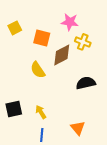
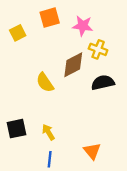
orange square: (42, 38) -> (50, 18), moved, turned -30
black semicircle: (86, 83) -> (103, 83), moved

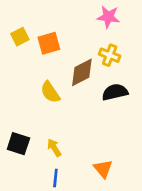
orange square: (50, 18) -> (49, 43), moved
pink star: (83, 26) -> (108, 17), moved
black square: (17, 129) -> (18, 144), turned 30

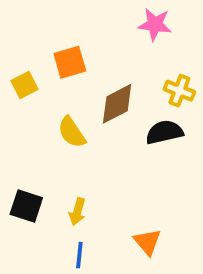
yellow square: (20, 37) -> (24, 85), moved
yellow cross: (110, 55) -> (179, 91), moved
yellow arrow: (54, 148) -> (77, 212), turned -132

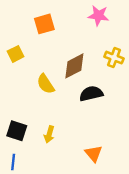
orange square: (70, 62) -> (44, 24), moved
black semicircle: (164, 132) -> (91, 94), moved
blue line: (79, 255) -> (13, 162), moved

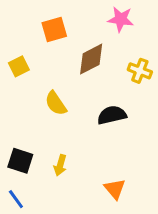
brown diamond: (74, 66) -> (91, 59), moved
blue line: (13, 162) -> (16, 199), turned -42

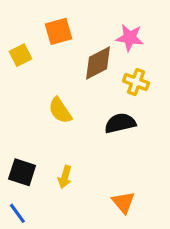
pink star: (121, 19) -> (130, 38), moved
yellow square: (19, 66) -> (21, 55), moved
yellow cross: (140, 71) -> (136, 82), moved

